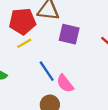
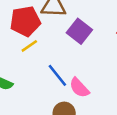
purple square: (69, 34) -> (79, 31), turned 30

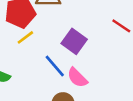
purple square: (79, 31) -> (74, 41), moved

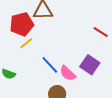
purple square: (74, 41) -> (90, 65), moved

